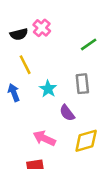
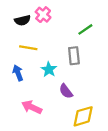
yellow line: (25, 65) -> (28, 48), turned -54
gray rectangle: (82, 84) -> (74, 56), moved
pink arrow: (44, 138) -> (32, 107), moved

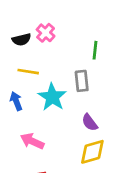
green line: (85, 29) -> (95, 50), turned -49
cyan star: (49, 69) -> (52, 97), size x1.5
purple semicircle: (66, 91) -> (90, 122), moved

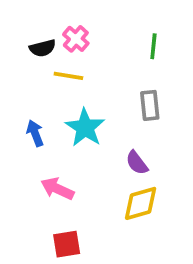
green line: (95, 50) -> (153, 46), moved
yellow line: (28, 72) -> (68, 76), moved
gray rectangle: (82, 81) -> (150, 105), moved

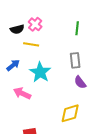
blue arrow: (35, 133) -> (13, 65), moved, turned 72
purple semicircle: (137, 163) -> (80, 82), moved
pink arrow: (57, 189) -> (22, 93), moved

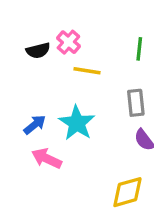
yellow line: (31, 44) -> (87, 71), moved
blue arrow: (13, 65) -> (35, 125), moved

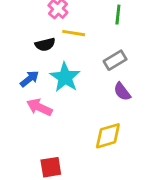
black semicircle: (38, 51) -> (45, 45), moved
gray rectangle: (136, 103) -> (115, 60), turned 65

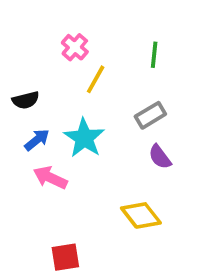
yellow line: (74, 33) -> (96, 79), turned -70
black semicircle: (45, 45) -> (26, 100), moved
yellow diamond: (108, 136) -> (141, 215), turned 68

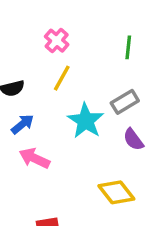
yellow line: (96, 79) -> (62, 78), moved
cyan star: (84, 138) -> (86, 121), moved

